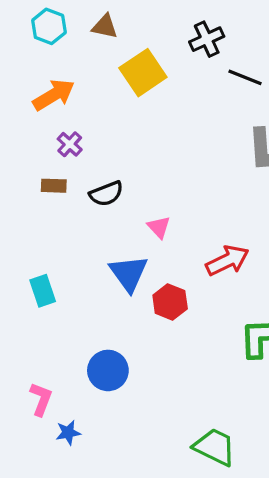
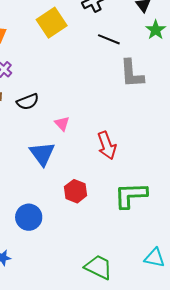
black line: (245, 77) -> (109, 39), moved
red arrow: (227, 261) -> (107, 145), turned 96
red hexagon: (170, 302) -> (76, 191), moved

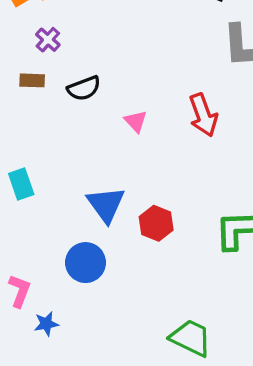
red arrow: (107, 145) -> (203, 115), moved
blue triangle: (42, 154) -> (106, 204), moved

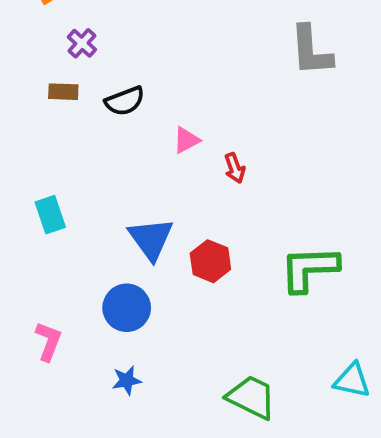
red arrow: (203, 115) -> (235, 168), moved, size x0.6
pink triangle: (136, 121) -> (186, 140), turned 45
blue star: (46, 324) -> (127, 380), moved

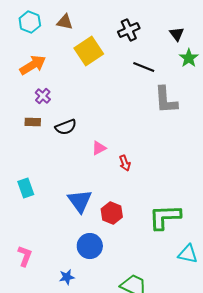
blue circle: (127, 308) -> (90, 246), moved
cyan triangle: (352, 380) -> (188, 254), moved

